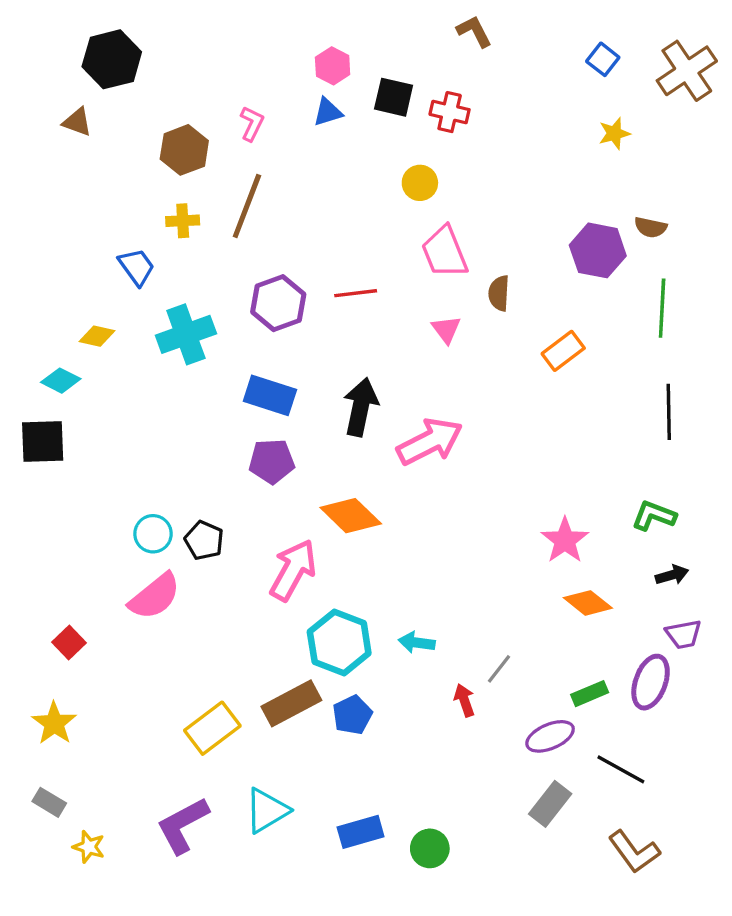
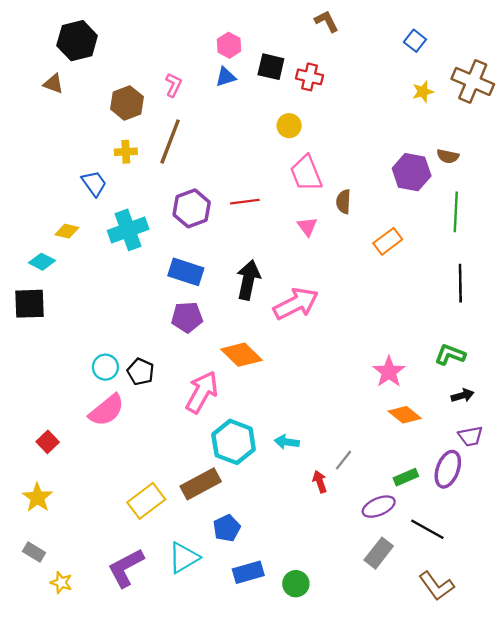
brown cross: (687, 71) -> (473, 81), moved, turned -33
blue pentagon: (352, 715) -> (227, 528), moved

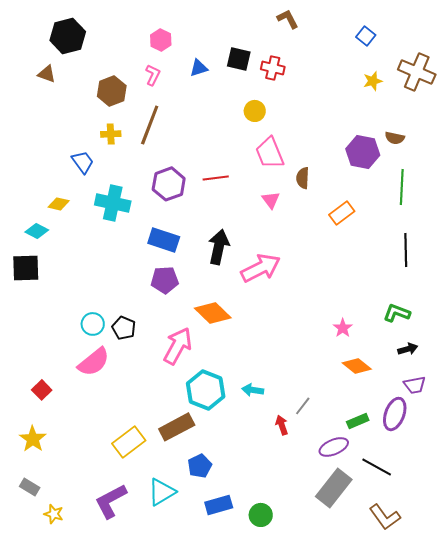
pink hexagon: (229, 45) -> (161, 40), moved
cyan cross: (128, 230) -> (113, 203), turned 32
pink star: (389, 372) -> (343, 328), size x0.7
gray rectangle: (379, 553) -> (334, 488), size x1.4

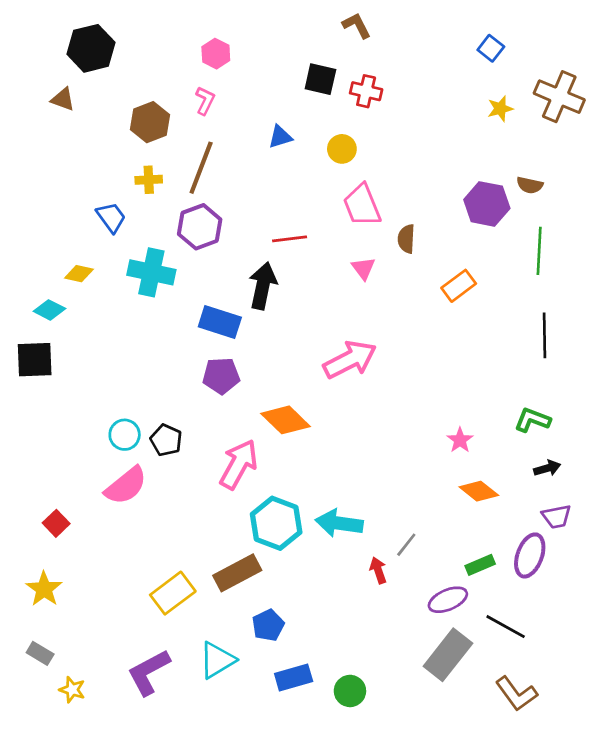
brown L-shape: (288, 19) -> (357, 25), moved
blue triangle: (199, 68) -> (280, 137), moved
purple hexagon: (169, 184) -> (200, 227), moved
black arrow: (219, 247) -> (263, 286), moved
cyan arrow: (253, 390) -> (339, 523), size x1.6

